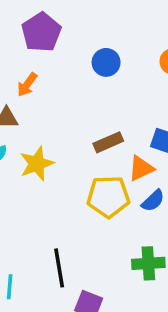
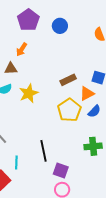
blue circle: (106, 62) -> (60, 26), moved
yellow pentagon: (108, 197) -> (69, 110), turned -30

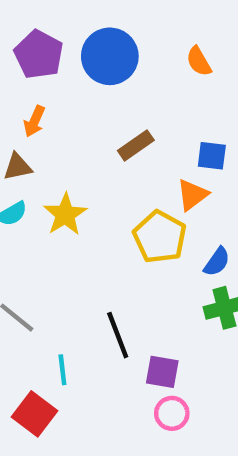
blue circle: (60, 26) -> (110, 56), size x1.6
brown rectangle: (68, 80) -> (136, 145), moved
blue semicircle: (94, 111) -> (217, 262), moved

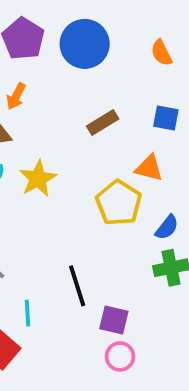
blue square: (212, 156) -> (166, 118), moved
orange triangle: (192, 195) -> (149, 168), turned 48

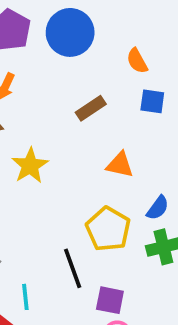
orange semicircle: (161, 53) -> (137, 61), moved
orange triangle: (149, 168) -> (120, 165), moved
yellow pentagon: (119, 203) -> (108, 229), moved

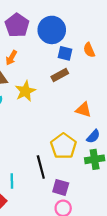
blue square: (152, 101) -> (65, 53), moved
orange triangle: (120, 165) -> (83, 110), moved
yellow star: (30, 166) -> (25, 91), moved

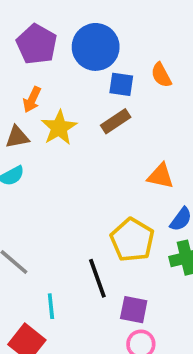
yellow star: (25, 91) -> (59, 128), moved

